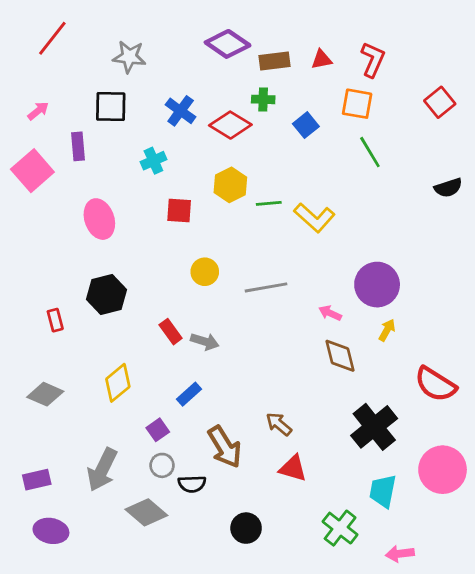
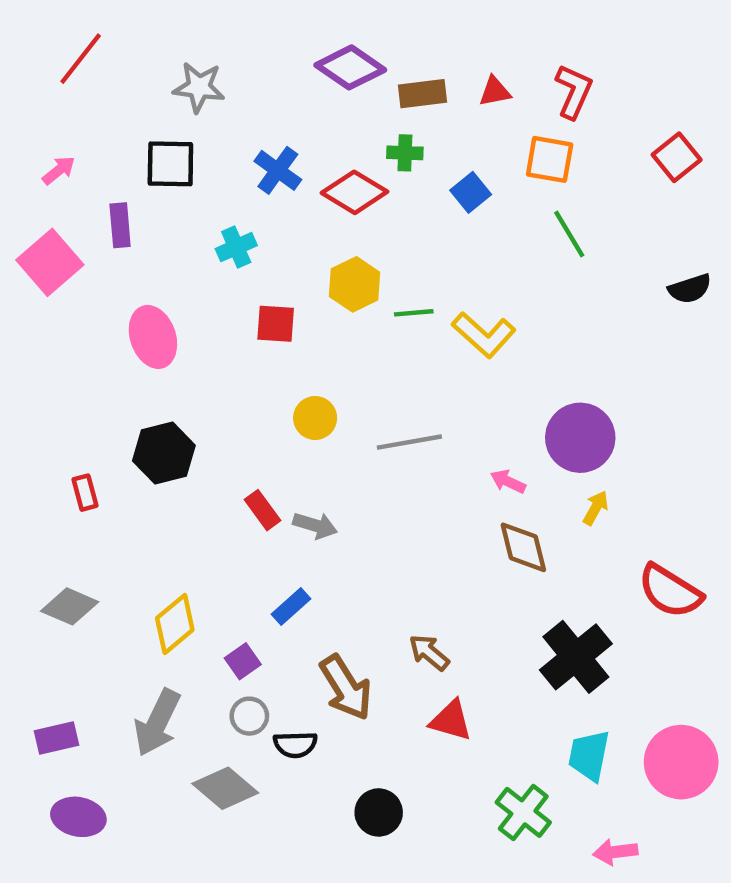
yellow diamond: (118, 383) -> (175, 624), moved
pink circle: (443, 470) -> (681, 762), moved

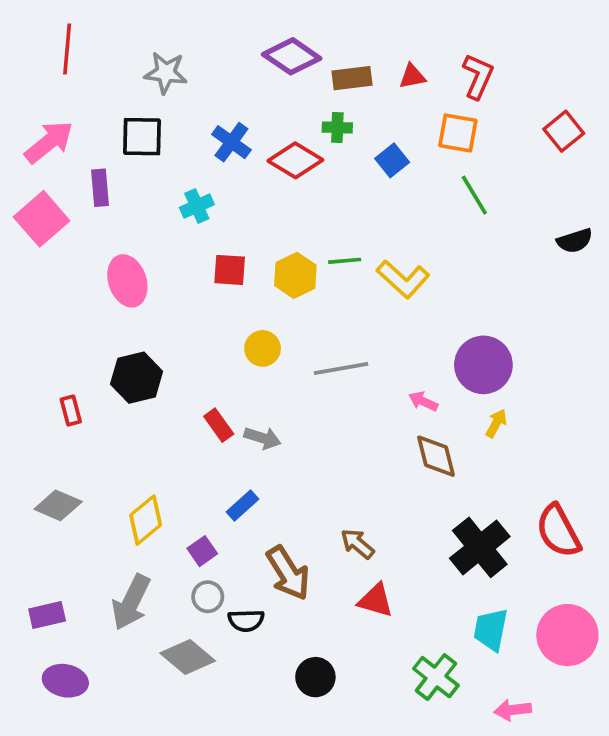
red line: (81, 59) -> (67, 49), turned -33
pink arrow: (59, 170) -> (49, 142), size x1.8
yellow hexagon: (355, 284) -> (295, 275), moved
red semicircle: (670, 591) -> (558, 531), moved, turned 30

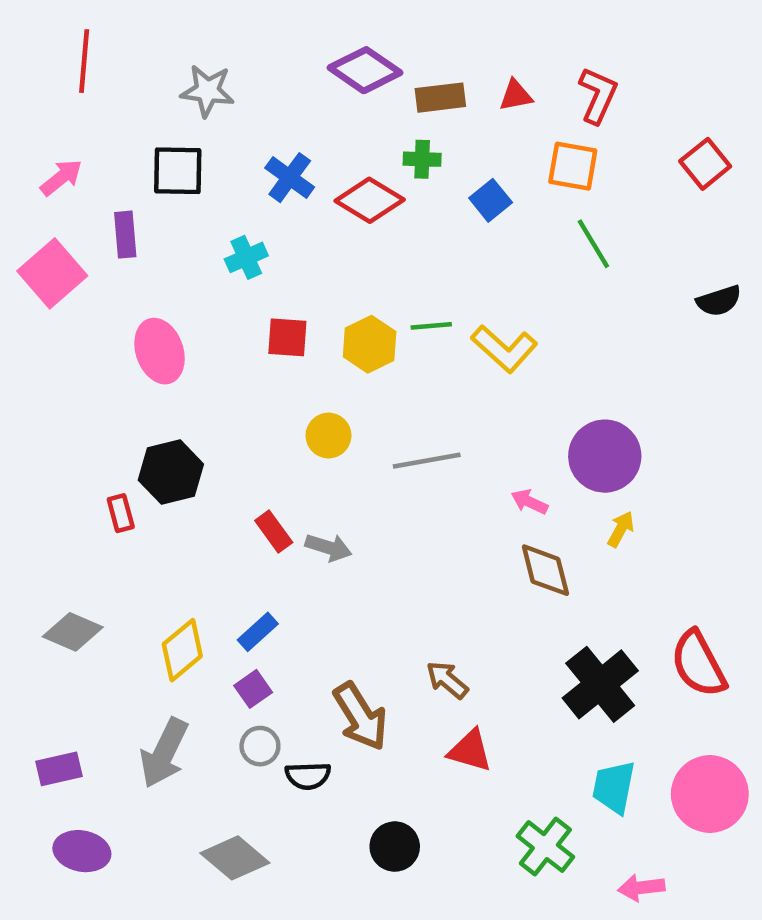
pink arrow: (49, 142) -> (61, 178), size x0.7
red rectangle: (71, 411) -> (121, 513), moved
blue rectangle: (242, 505) -> (258, 632), moved
gray diamond: (188, 657) -> (235, 858), moved

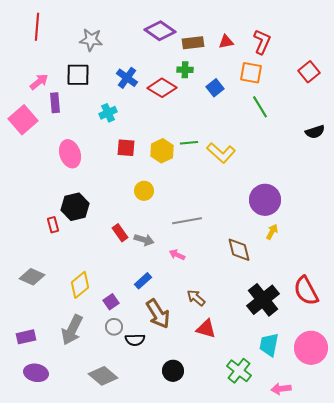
pink arrow: (61, 178) -> (39, 82), moved
gray line: (427, 461) -> (187, 221), moved
pink arrow: (529, 502) -> (177, 255), moved
blue rectangle: (258, 632) -> (143, 281), moved

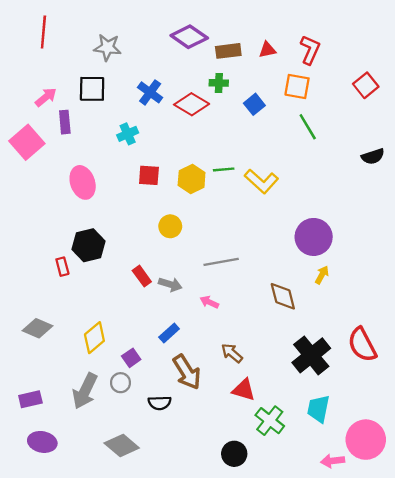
gray circle: (114, 327) -> (120, 383), moved
pink circle: (311, 348) -> (366, 440), moved
black circle: (173, 371) -> (234, 454), moved
green cross: (239, 371) -> (270, 421), moved

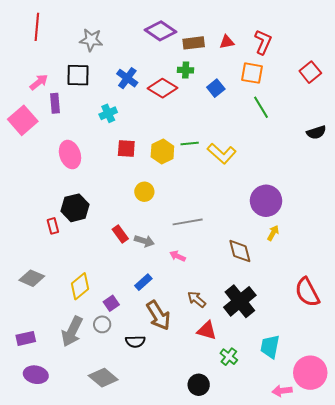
black cross: (311, 355) -> (240, 301), moved
green cross: (270, 421) -> (229, 357), size x0.7

